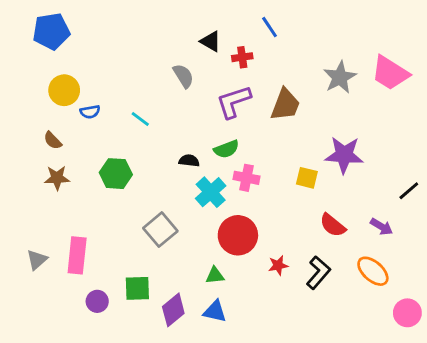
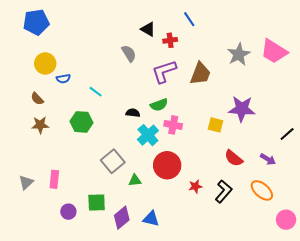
cyan line: (140, 119) -> (96, 92), moved
pink rectangle: (77, 255) -> (54, 179), size x0.7
green triangle: (215, 275) -> (135, 180), moved

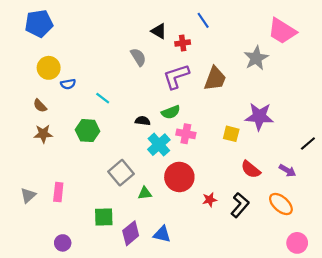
pink trapezoid: (274, 51) -> (282, 31), moved
purple circle: (68, 212) -> (63, 243), moved
pink circle: (286, 220) -> (297, 243), moved

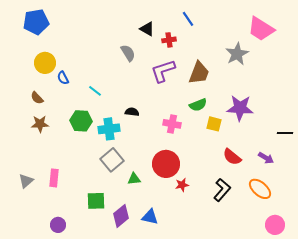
blue semicircle: (68, 84) -> (63, 78), turned 72
green semicircle: (171, 112) -> (198, 105), moved
black line: (308, 143) -> (285, 133), turned 42
cyan cross: (159, 145) -> (109, 129), moved, turned 35
red star: (210, 200) -> (182, 185), moved

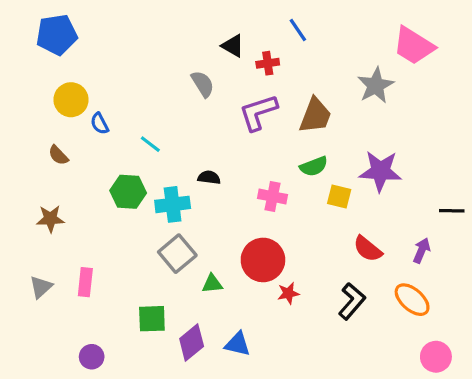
brown star: (40, 124) -> (50, 219), moved
purple arrow: (266, 158) -> (422, 250), turned -98

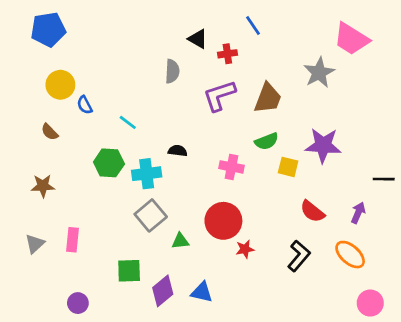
gray semicircle: (203, 84) -> (172, 71), turned 35

